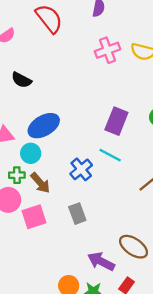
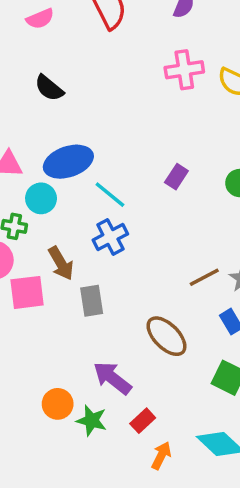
purple rectangle: (116, 121) -> (176, 177), size x0.6
cyan line: (110, 155) -> (110, 195), moved
brown arrow: (40, 183) -> (61, 263), moved
brown ellipse: (133, 247) -> (167, 336), moved

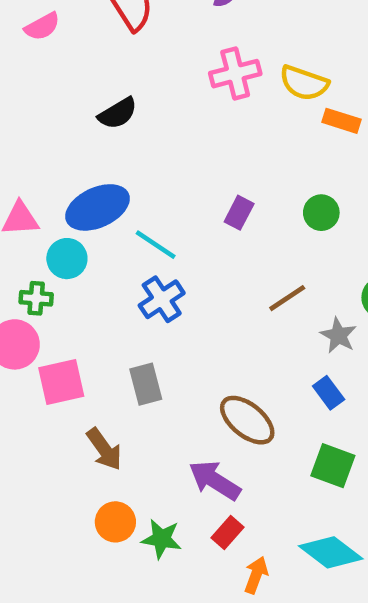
black semicircle: (49, 88) -> (118, 113), moved, turned -64
brown arrow: (61, 263) -> (104, 449), moved
brown line: (204, 277) -> (287, 298), moved
purple arrow: (112, 378) -> (215, 480), moved

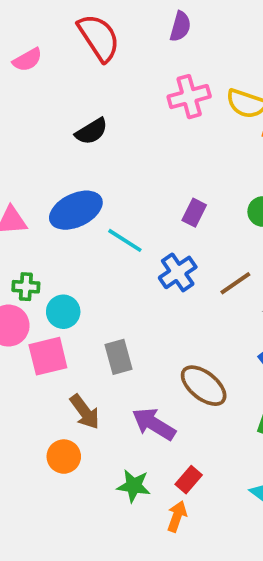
cyan circle: (67, 259) -> (63, 312), moved
blue cross: (162, 299) -> (178, 272), moved
purple arrow: (215, 480) -> (154, 424), moved
orange circle: (115, 522) -> (64, 457), moved
orange arrow: (256, 575) -> (177, 516), moved

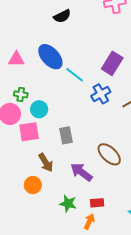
blue ellipse: (76, 210) -> (50, 57), turned 68
purple rectangle: (194, 213) -> (112, 63), size x1.6
red rectangle: (189, 480) -> (97, 203), turned 40

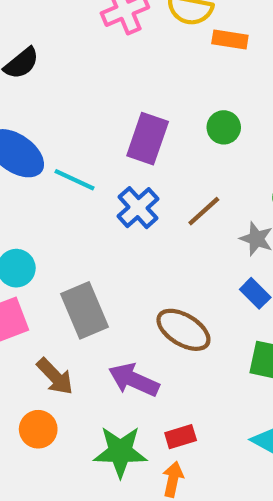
gray rectangle: (66, 135) -> (85, 310), size x1.4
green star: (68, 204) -> (120, 452), size x1.4

